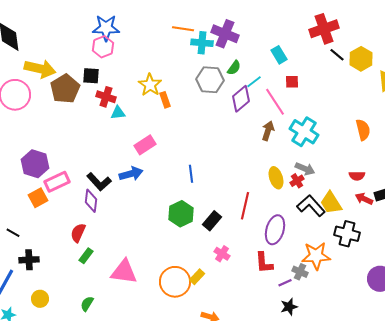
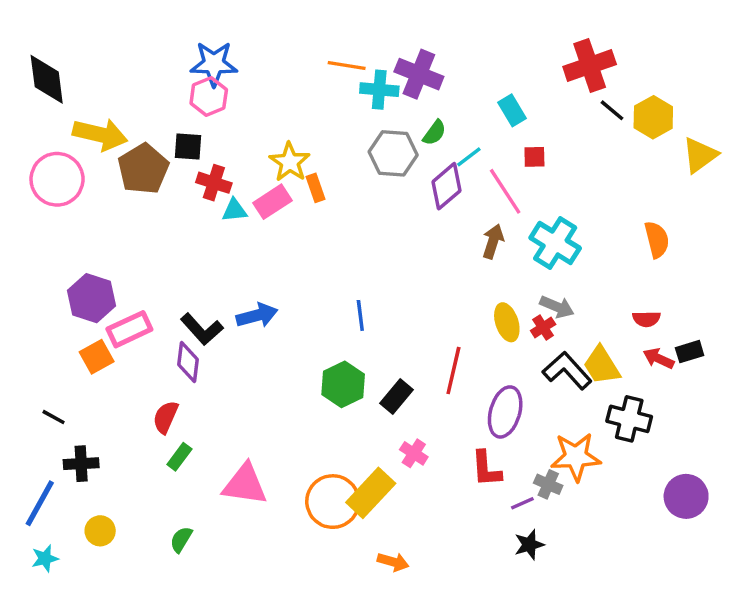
pink rectangle: (145, 145) -> (272, 202), moved
yellow rectangle: (197, 277) -> (371, 493), size x1.8

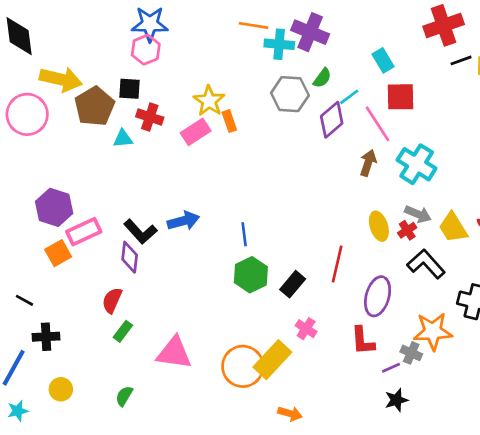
black line: (612, 110) -> (461, 60), turned -60
red square: (534, 157) -> (400, 97), size x1.6
cyan triangle: (235, 210) -> (123, 139), moved
blue line: (360, 315) -> (244, 234), moved
yellow trapezoid: (602, 365) -> (453, 228), moved

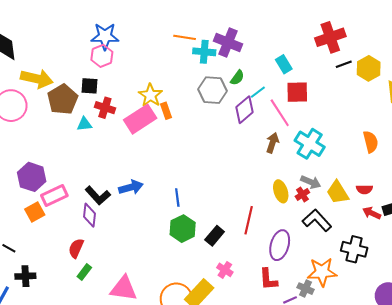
pink rectangle: (196, 132) -> (140, 119), size x1.4

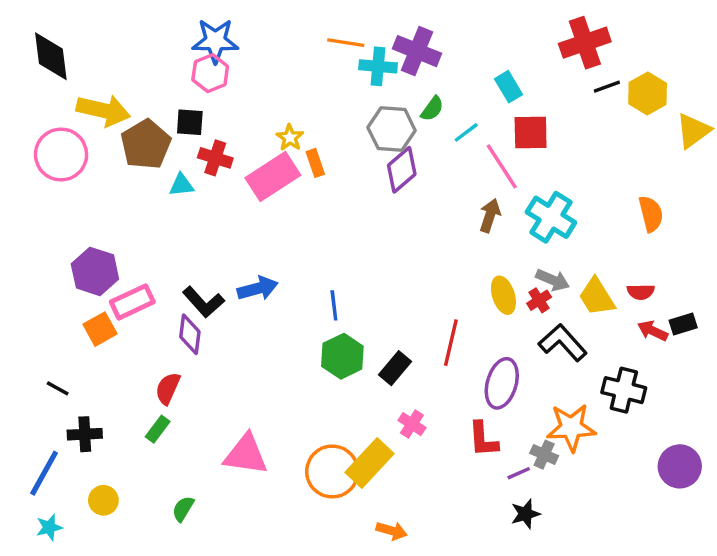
yellow star: (150, 95) -> (290, 138), size x0.7
purple diamond: (245, 110) -> (402, 170), moved
green rectangle: (84, 272) -> (158, 429), moved

